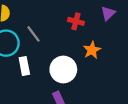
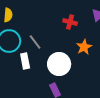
gray line: (33, 34) -> (35, 42), moved

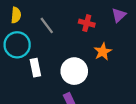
gray line: (35, 42) -> (47, 25), moved

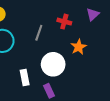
gray line: (47, 25) -> (39, 33), moved, turned 56
white rectangle: (35, 68) -> (25, 78), moved

